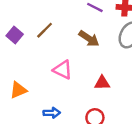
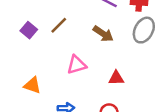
pink triangle: (63, 70) -> (77, 65), turned -42
orange triangle: (18, 90) -> (32, 85), turned 42

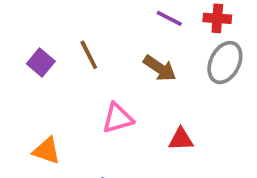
brown line: (59, 25) -> (89, 55), turned -72

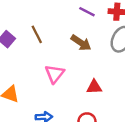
pink triangle: (118, 118) -> (55, 74), turned -36

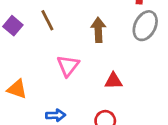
brown arrow: (81, 43) -> (98, 30), turned -126

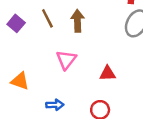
brown arrow: (98, 30) -> (77, 21), moved

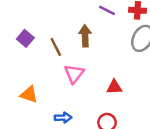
brown line: (47, 18) -> (56, 47), moved

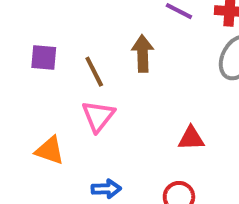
purple square: (25, 38) -> (44, 58), turned -35
pink triangle: (74, 74) -> (98, 116), moved

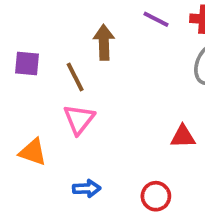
brown arrow: (143, 54) -> (104, 42), moved
red triangle: (191, 138) -> (183, 137), moved

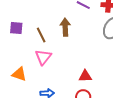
brown arrow: (104, 42) -> (65, 27), moved
red triangle: (183, 137) -> (85, 76), moved

